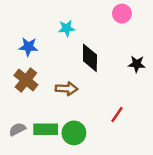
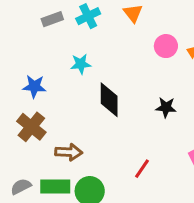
pink circle: (122, 14) -> (166, 46), moved
brown arrow: (67, 89) -> (69, 152), moved

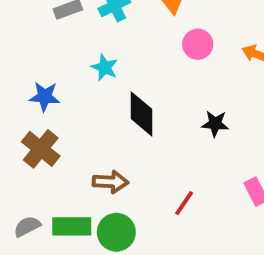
pink circle: (166, 46) -> (198, 44), moved
cyan star: (81, 64) -> (105, 67), turned 30
brown arrow: (69, 152) -> (110, 182), moved

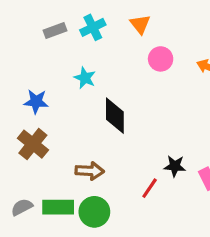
black star: (215, 124) -> (175, 166), moved

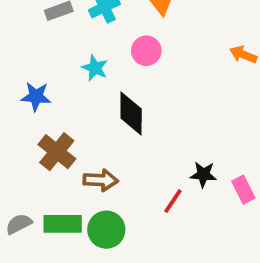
pink circle: (161, 59) -> (146, 51), moved
brown cross: (33, 144) -> (57, 152), moved

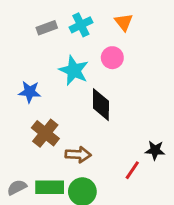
cyan star: (95, 68) -> (74, 70), size x1.5

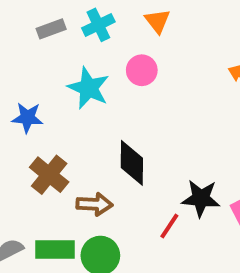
black diamond: (101, 105) -> (132, 163), moved
black star: (155, 150) -> (201, 198), size x1.4

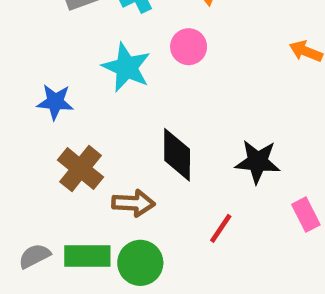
black star: (201, 198) -> (258, 162), moved

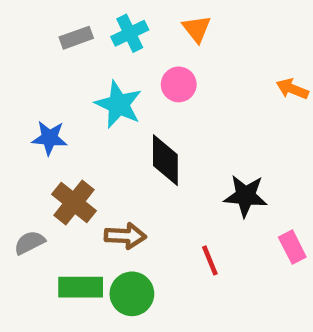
black diamond: (177, 155) -> (165, 160), moved
red line: (221, 228) -> (210, 260), turned -56
gray semicircle: (34, 256) -> (29, 243), moved

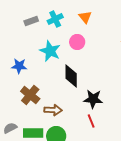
black star: (246, 196) -> (93, 99), moved
gray semicircle: (29, 243) -> (10, 128), moved

